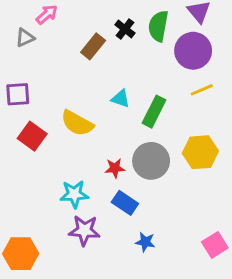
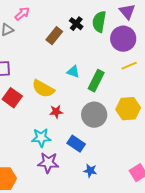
red star: (115, 168) -> (56, 112), moved

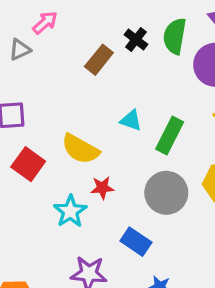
cyan star: (41, 138) -> (70, 211), moved, turned -30

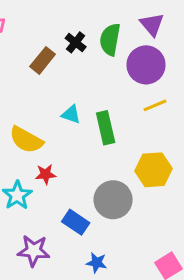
green rectangle: (170, 136) -> (106, 128), turned -40
gray circle: (166, 193) -> (113, 200), moved

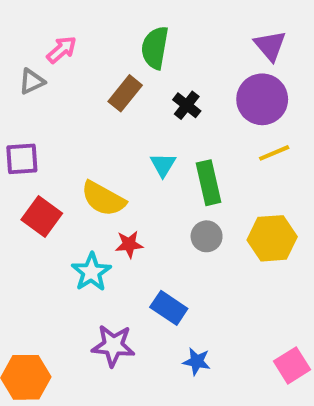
green semicircle: (110, 39) -> (155, 48), moved
black cross: (76, 42) -> (187, 105), moved
cyan triangle: (71, 114) -> (163, 165), turned 42
gray circle: (113, 200) -> (207, 236), moved, size x0.6

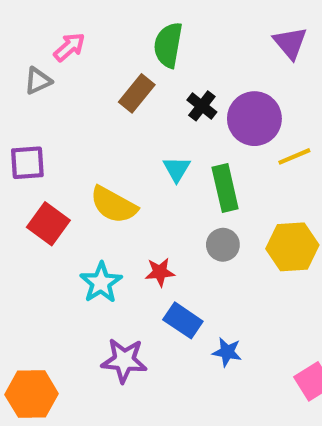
purple circle: (262, 99) -> (254, 119), moved
red star: (129, 244) -> (160, 272), moved
blue star: (197, 361) -> (227, 352), moved

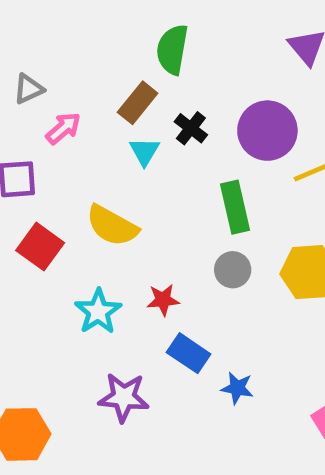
pink arrow: (69, 47) -> (63, 128), moved
black cross: (202, 106) -> (191, 128), moved
cyan triangle: (177, 169) -> (145, 151), moved

